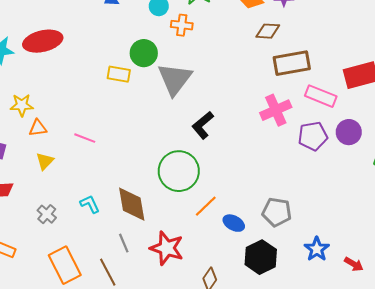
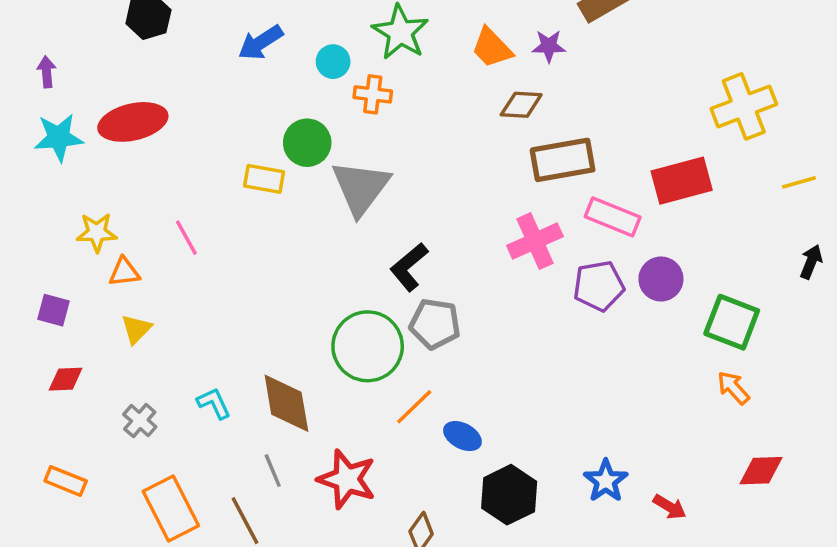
pink line: (85, 138) -> (186, 238), moved, turned 40
gray pentagon: (277, 212) -> (435, 324), moved

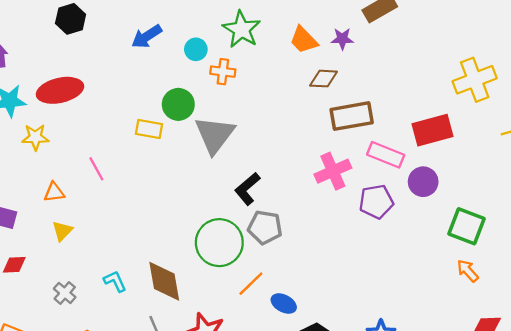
yellow star: (97, 232) -> (35, 137), moved
purple circle: (661, 279) -> (423, 182), moved

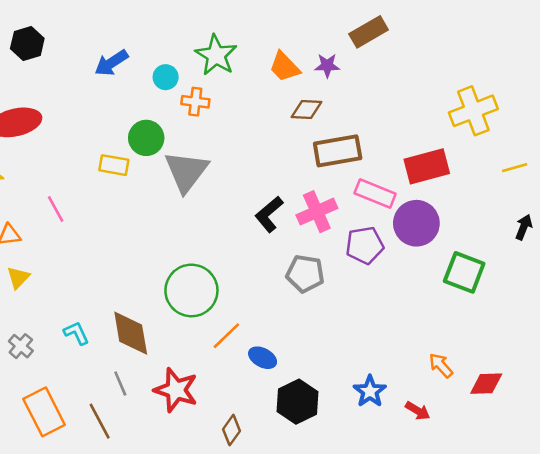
purple circle: (423, 182) -> (416, 223), size x1.4
black L-shape: (247, 189) -> (269, 214), moved
gray pentagon: (265, 227) -> (305, 274), moved
orange arrow: (468, 271) -> (441, 365), moved

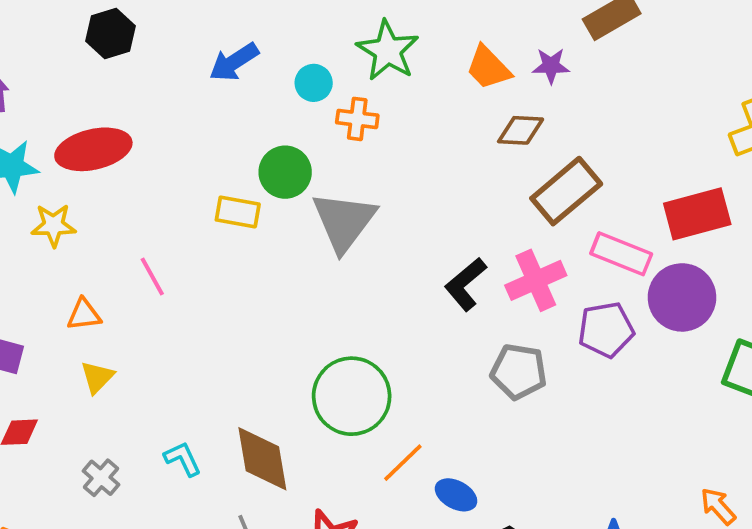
brown rectangle: (338, 151) -> (566, 191), turned -30

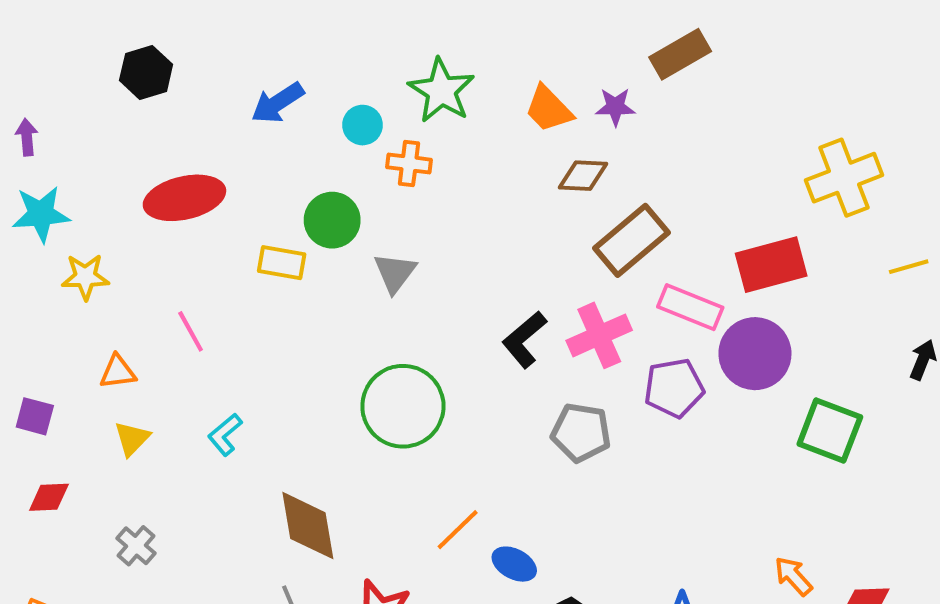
red ellipse: (93, 149) -> (184, 198), moved
gray triangle: (344, 221) -> (395, 273), size x0.6
green circle: (352, 396) -> (403, 406), moved
cyan L-shape: (183, 459) -> (225, 435), moved, turned -105

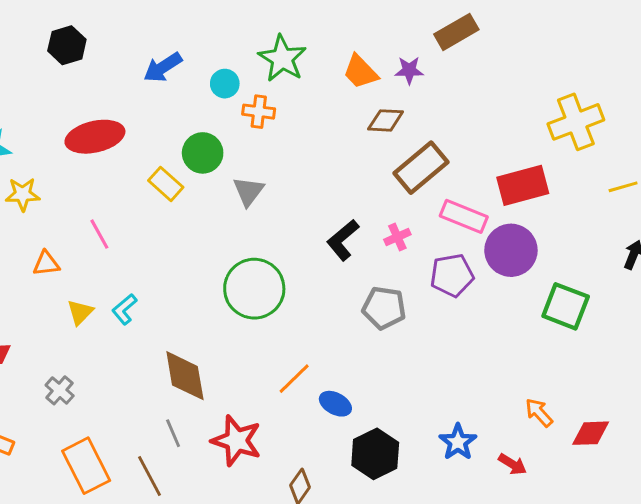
yellow rectangle: (282, 263) -> (166, 184), turned 32
pink cross: (599, 335) -> (397, 237), size x0.6
yellow triangle: (132, 439) -> (80, 312), moved

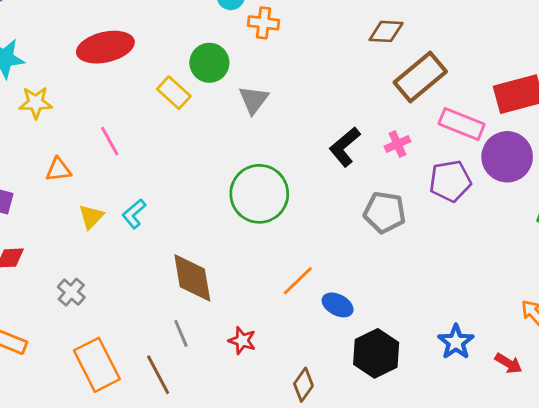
red star: (237, 441) -> (242, 341), size x0.6

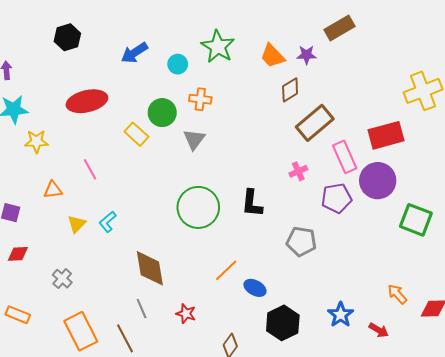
orange cross: (264, 23) -> (200, 99), moved
brown diamond: (386, 31) -> (290, 90), turned -35
pink rectangle: (462, 124) -> (345, 157), turned 44
black L-shape: (345, 147) -> (252, 203), moved, turned -44
gray pentagon: (385, 212) -> (301, 241), moved

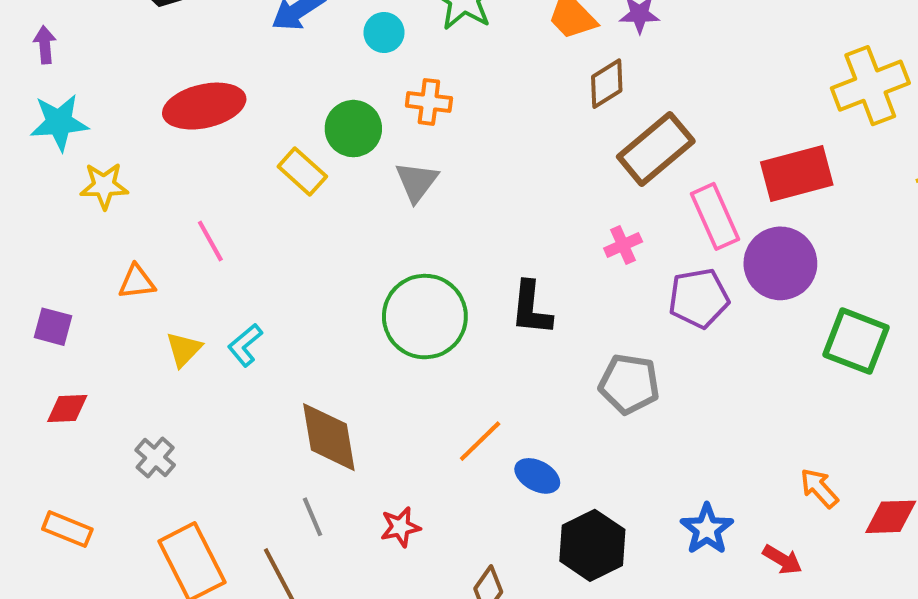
red star: (186, 314) -> (400, 527), turned -30

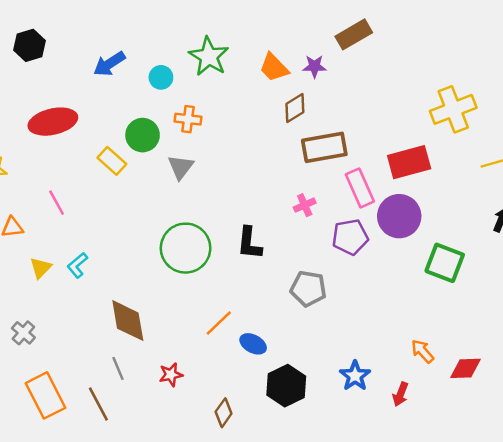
brown rectangle: (656, 149) -> (324, 147), turned 30
red arrow: (782, 560) -> (400, 394), turned 80

